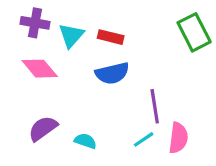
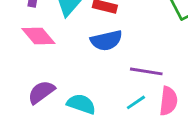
purple line: (155, 106) -> (146, 71), turned -72
cyan semicircle: (85, 141) -> (81, 104), size x1.4

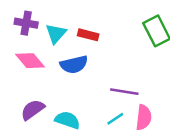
blue semicircle: (106, 40) -> (74, 64), moved

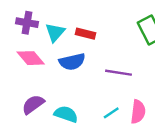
purple line: (124, 92) -> (118, 73), moved

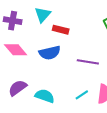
cyan triangle: (55, 32) -> (43, 15), moved

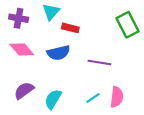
cyan semicircle: (45, 96) -> (53, 99), turned -78

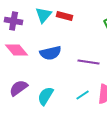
red rectangle: (70, 28) -> (65, 16), moved

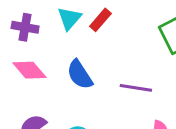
red rectangle: (65, 16) -> (100, 20), turned -63
blue semicircle: (51, 53) -> (80, 75), turned 70

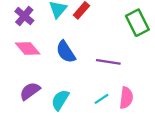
purple cross: (25, 27) -> (24, 16), turned 30

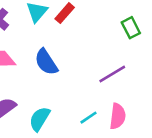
green rectangle: (137, 23) -> (131, 28), size x0.7
purple line: (108, 62) -> (112, 74), moved, turned -40

